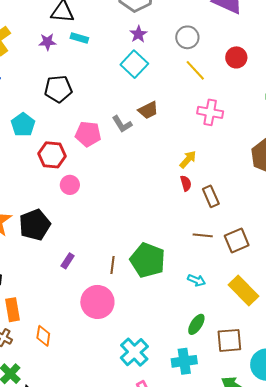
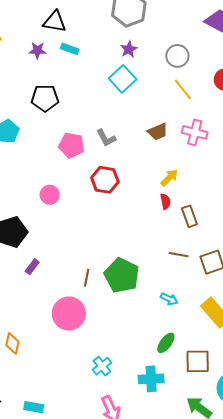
brown trapezoid: (148, 110) -> (158, 132), moved
red hexagon: (52, 155) -> (105, 180), moved
purple rectangle: (68, 261) -> (32, 267), moved
cyan cross: (134, 352) -> (102, 366), size x0.7

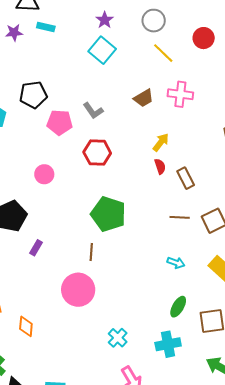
black pentagon: (45, 98) -> (33, 95), moved
green pentagon: (122, 275) -> (108, 214), moved

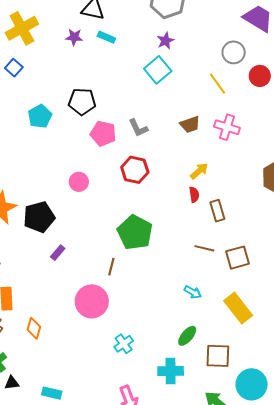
gray circle: (154, 21) -> (234, 52), moved
cyan cross: (118, 338) -> (124, 344), moved

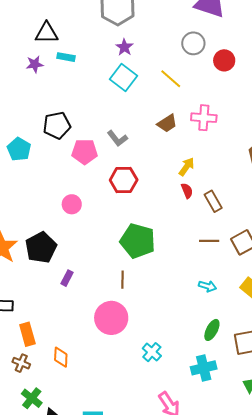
yellow line: (217, 84) -> (171, 79), moved

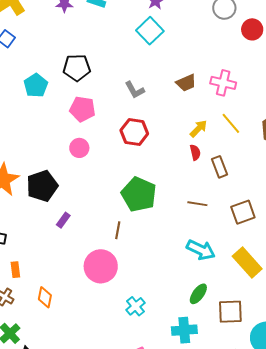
yellow line: (171, 79) -> (231, 123), moved
pink pentagon: (85, 152) -> (82, 109), moved
brown line: (209, 241) -> (197, 204), moved
cyan arrow: (208, 286) -> (201, 250), size x1.6
orange rectangle: (27, 334) -> (15, 270), size x0.7

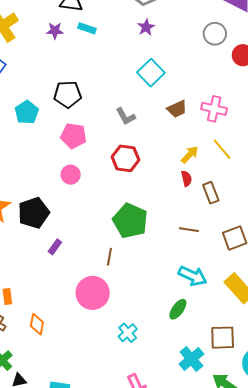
cyan square: (150, 31) -> (151, 73), moved
green ellipse: (198, 294) -> (178, 309), moved
cyan cross: (184, 330) -> (191, 359), moved, turned -35

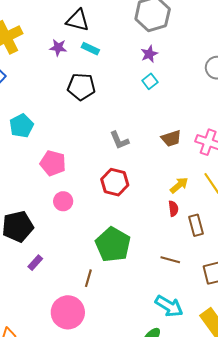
cyan square: (151, 73) -> (150, 81), moved, size x0.6
black pentagon: (68, 94) -> (81, 87), moved
pink pentagon: (74, 136) -> (53, 163), moved
pink circle: (71, 175) -> (63, 201), moved

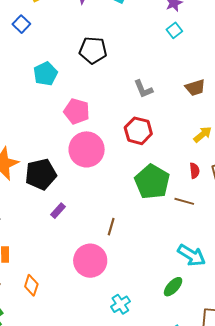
black pentagon: (81, 87) -> (93, 50), moved
pink circle: (63, 201) -> (87, 149), size x1.8
red semicircle: (173, 209) -> (195, 171), moved
green pentagon: (113, 245) -> (152, 182), moved
brown line: (170, 260) -> (184, 201), moved

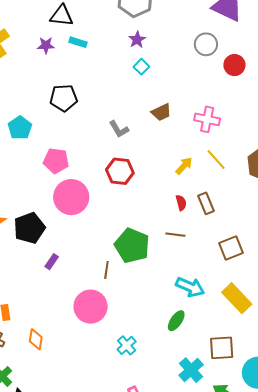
brown trapezoid: (195, 88) -> (161, 112), moved
green pentagon: (152, 182) -> (132, 246), moved

